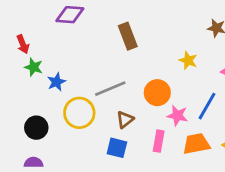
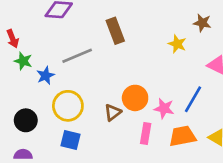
yellow star: (188, 60) -> (177, 44), moved
gray line: (110, 89) -> (77, 56), moved
orange circle: (157, 93) -> (135, 98), moved
blue square: (117, 148) -> (71, 140), moved

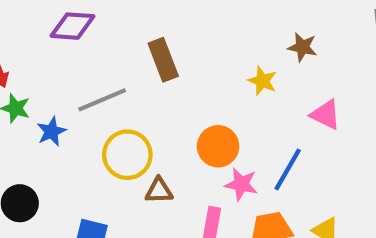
orange circle: (135, 98) -> (218, 146), moved
yellow circle: (68, 106) -> (127, 155), moved
brown triangle: (113, 112) -> (159, 191), turned 36

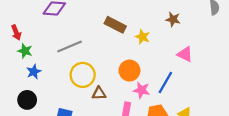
brown rectangle: (163, 60) -> (115, 25), moved, turned -42
yellow star: (262, 81) -> (143, 37), moved
blue star: (51, 132) -> (34, 72), moved

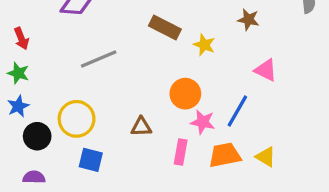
green star: (25, 51) -> (18, 73), moved
blue star: (34, 72) -> (18, 106), moved
yellow circle: (83, 75) -> (77, 119), moved

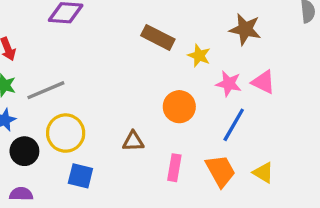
brown star: (248, 20) -> (245, 29), size x1.4
gray line: (99, 59) -> (46, 90), moved
pink star: (203, 122) -> (229, 84), moved
orange trapezoid: (225, 155) -> (220, 171), turned 72

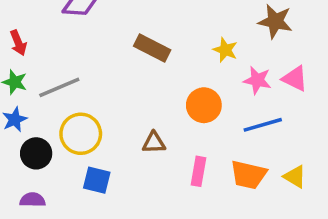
brown rectangle: (158, 37) -> (152, 48), moved
blue line: (234, 125) -> (263, 125), turned 44
orange trapezoid: (220, 171) -> (248, 175), turned 132

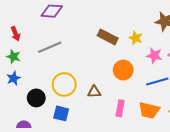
brown rectangle: (152, 48) -> (108, 37), moved
gray line: (59, 87) -> (50, 47), moved
yellow circle: (81, 134) -> (64, 85), moved
black circle: (36, 153) -> (36, 98), moved

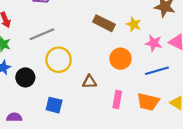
yellow circle: (64, 85) -> (59, 60), moved
black circle: (36, 98) -> (25, 77), moved

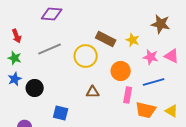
yellow circle: (59, 60) -> (86, 56), moved
pink rectangle: (117, 100) -> (128, 95), moved

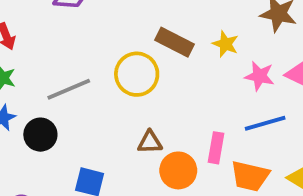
gray line: (50, 49) -> (69, 89), moved
orange circle: (121, 71) -> (178, 170), moved

